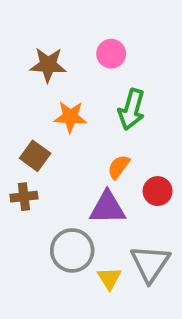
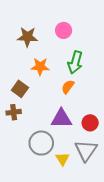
orange semicircle: (119, 167) -> (68, 87), moved
red circle: (158, 191) -> (90, 123), moved

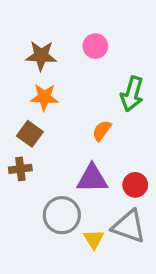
green arrow: (75, 62) -> (132, 94), moved
orange star: (40, 67) -> (44, 97), moved
gray triangle: (86, 150) -> (129, 226), turned -45

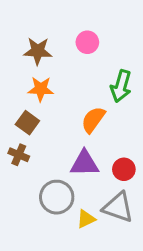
orange semicircle: (102, 131) -> (93, 120), size x1.4
brown cross: (20, 169) -> (19, 155), turned 30
yellow triangle: (94, 239) -> (86, 219), turned 36

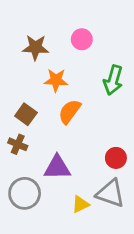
orange star: (41, 89) -> (56, 80), moved
orange semicircle: (93, 120) -> (70, 112), moved
purple triangle: (84, 163) -> (57, 167), moved
gray circle: (57, 197) -> (25, 193), moved

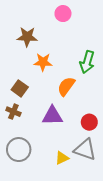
pink circle: (82, 39) -> (63, 14), moved
orange semicircle: (70, 112) -> (66, 86), moved
purple triangle: (57, 167) -> (52, 116), moved

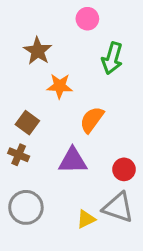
brown star: (27, 37) -> (38, 51), turned 30
green arrow: (87, 62) -> (112, 58), moved

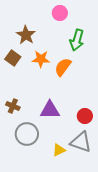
orange semicircle: (92, 120) -> (63, 67), moved
brown square: (27, 123) -> (13, 58), moved
gray circle: (26, 207) -> (27, 134), moved

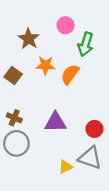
pink circle: (60, 13) -> (65, 25), moved
brown square: (13, 58) -> (13, 75), moved
gray circle: (27, 134) -> (16, 143), moved

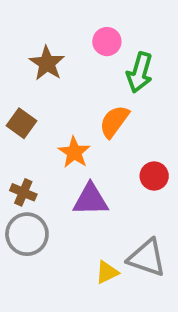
orange star: (45, 65) -> (74, 152), moved, turned 30
red circle: (94, 129) -> (154, 176), moved

